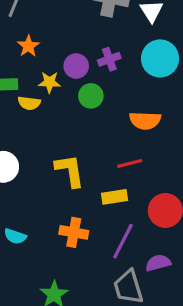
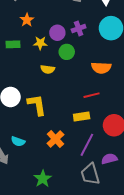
yellow semicircle: (29, 103) -> (48, 69), moved
yellow L-shape: (70, 171) -> (37, 105), moved
orange cross: (74, 232) -> (55, 139), turned 36

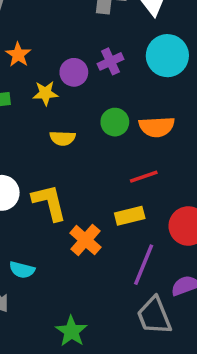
green circle: (67, 52) -> (115, 122), moved
orange cross: (55, 139) -> (85, 240), moved

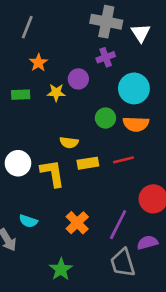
cyan circle: (167, 56) -> (134, 88), moved
purple cross: (110, 61) -> (106, 57), moved
yellow semicircle: (63, 138) -> (69, 142), moved
yellow rectangle: (130, 216) -> (88, 163), moved
orange cross: (85, 240) -> (77, 223), moved

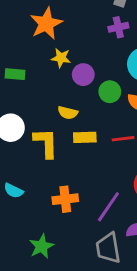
orange star: (38, 63) -> (46, 24), size x1.6
purple circle: (78, 79) -> (83, 75), moved
green rectangle: (21, 95) -> (15, 74), moved
orange cross: (77, 223) -> (65, 199), turned 30

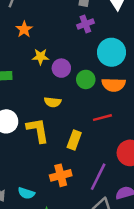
orange star: (46, 24) -> (24, 29), size x0.6
yellow rectangle: (85, 137) -> (74, 140), moved, turned -60
cyan semicircle: (14, 191) -> (26, 193), moved

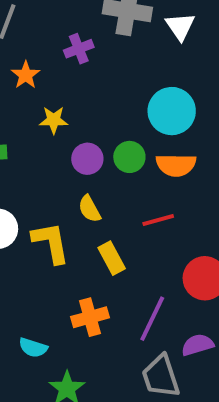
purple cross: (85, 24) -> (79, 49), moved
purple circle: (61, 68) -> (87, 159), moved
yellow semicircle: (53, 102) -> (89, 209), moved, turned 56
yellow rectangle: (74, 140) -> (112, 258), turned -48

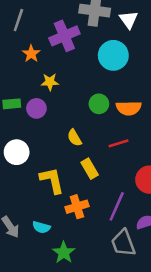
purple cross: (79, 49) -> (64, 36), size x1.6
cyan circle: (172, 111) -> (113, 55), moved
purple circle: (87, 159) -> (36, 108), moved
yellow L-shape: (51, 243) -> (52, 180), moved

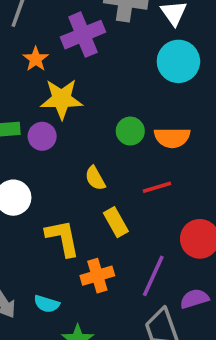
cyan circle: (113, 55) -> (178, 61), moved
yellow star: (50, 82) -> (62, 99), size x1.6

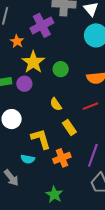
yellow star: (62, 99) -> (33, 62), turned -30
green circle: (130, 131) -> (61, 69), moved
cyan semicircle: (47, 304) -> (28, 159), moved

